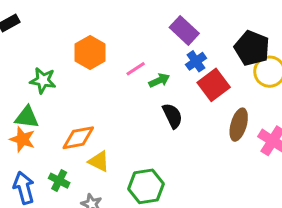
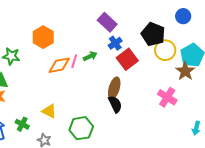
pink line: (136, 69) -> (74, 61), moved, turned -40
black semicircle: (172, 116) -> (115, 104), moved
brown ellipse: (239, 125) -> (114, 88), moved
orange diamond: (78, 138) -> (59, 65), moved

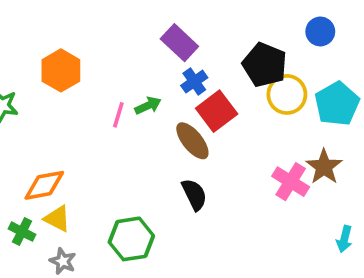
orange diamond: (59, 65) -> (44, 185), moved
brown star: (185, 71) -> (324, 167), moved
brown ellipse: (114, 88) -> (192, 141), moved, turned -55
yellow triangle: (49, 111) -> (57, 219), moved

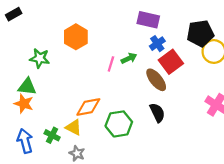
purple rectangle: (179, 43) -> (148, 20), turned -30
black pentagon: (265, 65) -> (200, 33), turned -30
orange diamond: (44, 185) -> (88, 107), moved
green hexagon: (131, 239) -> (119, 124), moved

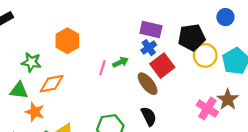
purple rectangle: (148, 20) -> (151, 29), moved
orange star: (24, 104) -> (35, 112), moved
orange diamond: (88, 107) -> (52, 84), moved

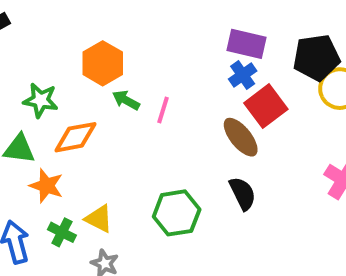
green arrow: (121, 62) -> (126, 100), moved, turned -126

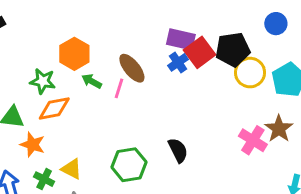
green star: (41, 100) -> (43, 81), moved
red square: (266, 106) -> (200, 52), moved
brown ellipse: (241, 137) -> (132, 68), moved

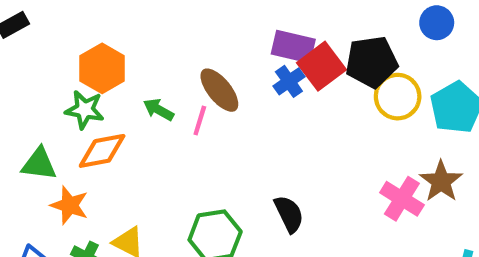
orange hexagon: (74, 54) -> (102, 68), moved

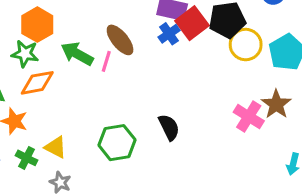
green arrow: (159, 110) -> (77, 54), size x1.5

